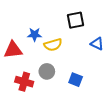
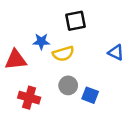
black square: (76, 20) -> (75, 21), moved
gray circle: (47, 71) -> (68, 85), moved

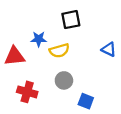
blue square: (90, 95) -> (86, 101), moved

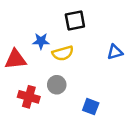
blue triangle: (109, 49) -> (115, 52), turned -42
gray circle: (64, 80) -> (57, 85), moved

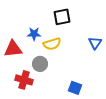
blue triangle: (115, 52) -> (95, 43), turned -40
gray circle: (57, 85) -> (40, 64), moved

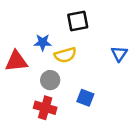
red cross: (24, 80) -> (45, 108), moved
blue square: (75, 88) -> (85, 98), moved

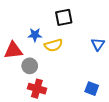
gray circle: (50, 80) -> (30, 66), moved
blue square: (85, 98) -> (92, 89), moved

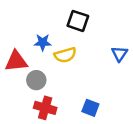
black square: (64, 17) -> (78, 21), turned 30
blue square: (92, 89) -> (90, 108), moved

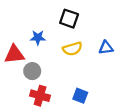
blue triangle: (119, 54) -> (106, 48), turned 48
yellow semicircle: (65, 55) -> (72, 49), moved

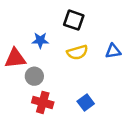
blue square: (80, 96) -> (86, 102), turned 32

